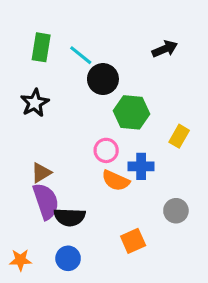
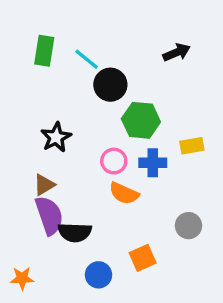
black star: (35, 103) -> (56, 137), moved
yellow rectangle: (179, 136) -> (192, 146), turned 50
blue cross: (141, 166) -> (153, 163), moved
blue circle: (68, 258) -> (98, 275), moved

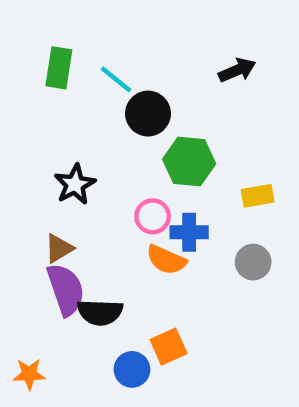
blue cross: (153, 163) -> (189, 232), moved
gray circle: (188, 226) -> (253, 262), moved
orange square: (143, 258) -> (169, 347), moved

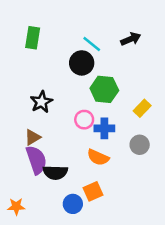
cyan line: (116, 79) -> (92, 44), moved
yellow rectangle: (258, 196) -> (142, 108), turned -36
orange semicircle: (166, 260) -> (98, 157), moved

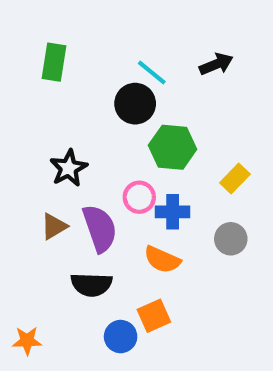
purple semicircle: (36, 160) -> (100, 228), moved

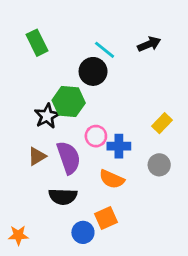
green rectangle: (54, 62) -> (37, 43), turned -35
green hexagon: (173, 147) -> (69, 102), moved

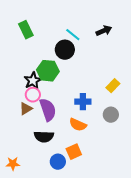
pink circle: (96, 136) -> (33, 95), moved

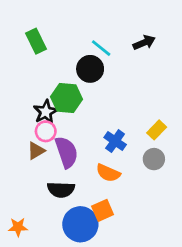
yellow rectangle: (113, 86) -> (157, 130), moved
blue cross: (83, 102) -> (115, 141), turned 35
blue circle: (58, 162) -> (80, 224), size x1.6

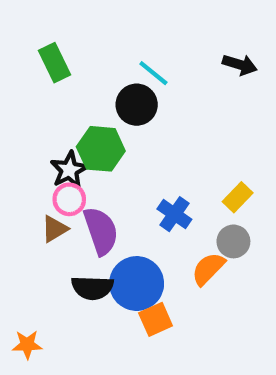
black arrow: (144, 43) -> (240, 65), moved, turned 40
orange semicircle: (108, 173) -> (208, 269), moved, turned 110
blue circle: (80, 224) -> (137, 284), moved

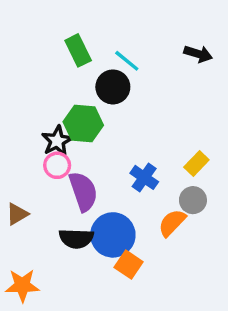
green rectangle: (55, 63) -> (78, 50), moved
brown triangle: (55, 229) -> (17, 214), moved
orange square: (156, 319) -> (129, 265), turned -32
orange star: (27, 345) -> (22, 285), size x1.4

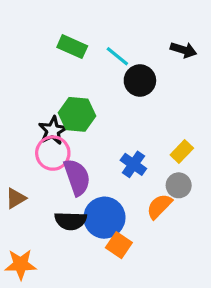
green rectangle: (78, 50) -> (72, 47), turned -40
black circle: (113, 87) -> (140, 80), moved
pink circle: (57, 165) -> (53, 153), size x1.4

